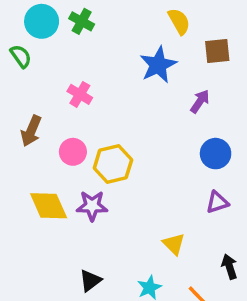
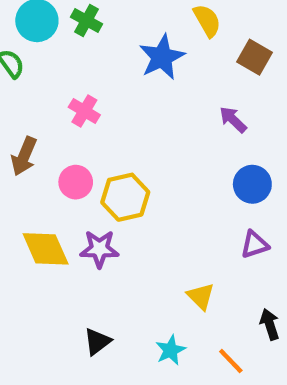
brown square: (217, 51) -> (255, 57), turned 36
blue star: (158, 65) -> (162, 57), moved
purple arrow: (200, 101) -> (233, 120), turned -80

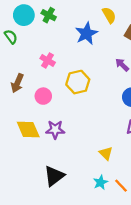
yellow hexagon: (125, 197) -> (78, 82), moved
black triangle: (97, 342) -> (54, 176), size x1.5
cyan star: (170, 350) -> (100, 182), moved

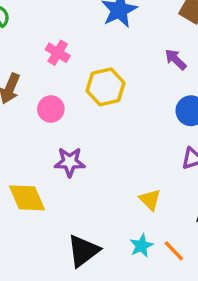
yellow diamond: (28, 130) -> (27, 198), moved
black triangle: (54, 176) -> (83, 251), moved

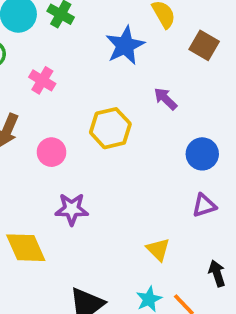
pink cross: (58, 53) -> (42, 80), moved
purple arrow: (176, 59) -> (165, 99), moved

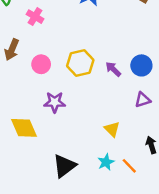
purple arrow: (165, 99) -> (113, 69), moved
yellow hexagon: (110, 128) -> (80, 63), moved

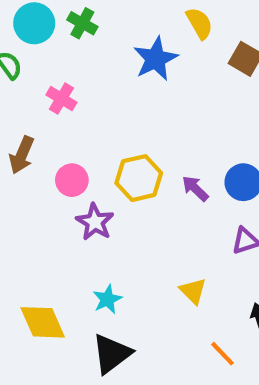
purple star: (55, 102) -> (95, 222), moved, turned 30
yellow diamond: (24, 128) -> (43, 322), moved
cyan star: (106, 162) -> (107, 299), moved

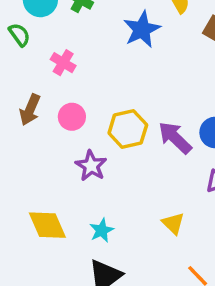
pink circle: (72, 180) -> (72, 117), moved
purple arrow: (195, 188) -> (175, 138), size x1.5
yellow diamond: (43, 322) -> (47, 225), moved

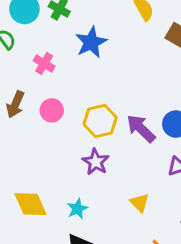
blue star: (142, 29) -> (91, 42), moved
purple star: (91, 166) -> (96, 162), moved

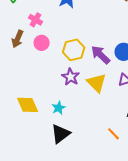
pink cross: (44, 63) -> (36, 20), moved
yellow triangle: (139, 203) -> (97, 83), moved, size x1.5

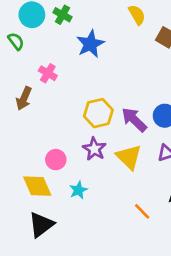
pink circle: (42, 43) -> (56, 160), moved
black triangle: (61, 134) -> (41, 225), moved
orange line: (114, 134) -> (142, 211), moved

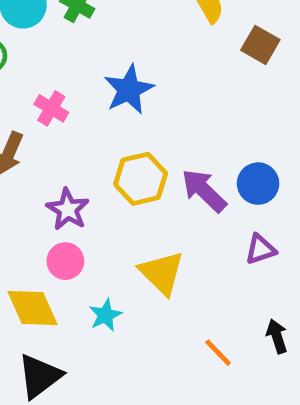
blue star: (90, 44) -> (129, 90), moved
purple star: (94, 149) -> (68, 209), moved
yellow triangle: (129, 157) -> (162, 273), moved

